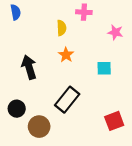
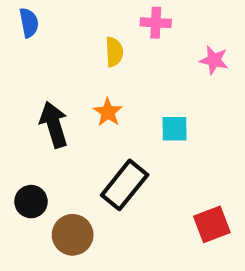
orange star: (66, 55) -> (108, 112), moved
cyan square: (104, 68) -> (174, 129), moved

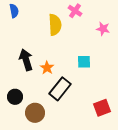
pink cross: (156, 23) -> (75, 11), turned 32
yellow semicircle: (114, 52) -> (55, 25), size x1.5
orange star: (108, 112) -> (47, 68), moved

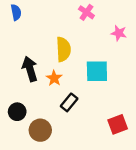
yellow semicircle: (55, 25) -> (63, 49), moved
cyan square: (84, 62) -> (97, 71), size x1.5
black rectangle: (60, 89) -> (69, 102), size x0.7

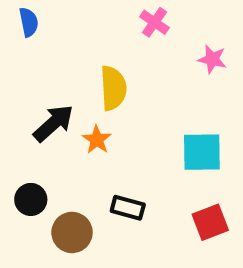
black arrow: (30, 69) -> (53, 123), turned 65
cyan square: (97, 71) -> (202, 152), moved
black rectangle: (69, 102) -> (128, 208), moved, turned 66

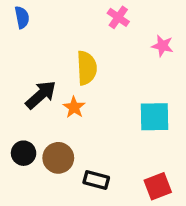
black rectangle: (128, 208) -> (96, 180), moved
red square: (210, 222) -> (158, 186), moved
brown circle: (72, 232) -> (58, 158), moved

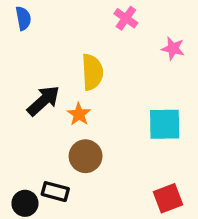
black circle: (24, 153) -> (25, 203), moved
brown circle: (58, 158) -> (86, 156), moved
black rectangle: (96, 180) -> (55, 192), moved

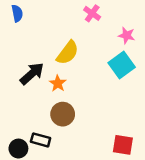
yellow semicircle: (92, 72) -> (68, 53), turned 40
cyan square: (165, 124) -> (122, 65), moved, turned -35
red square: (168, 198) -> (123, 145), turned 30

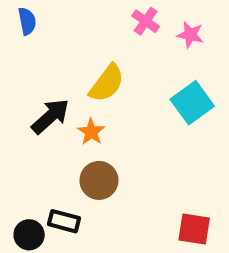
pink star: (127, 35) -> (190, 35), moved

